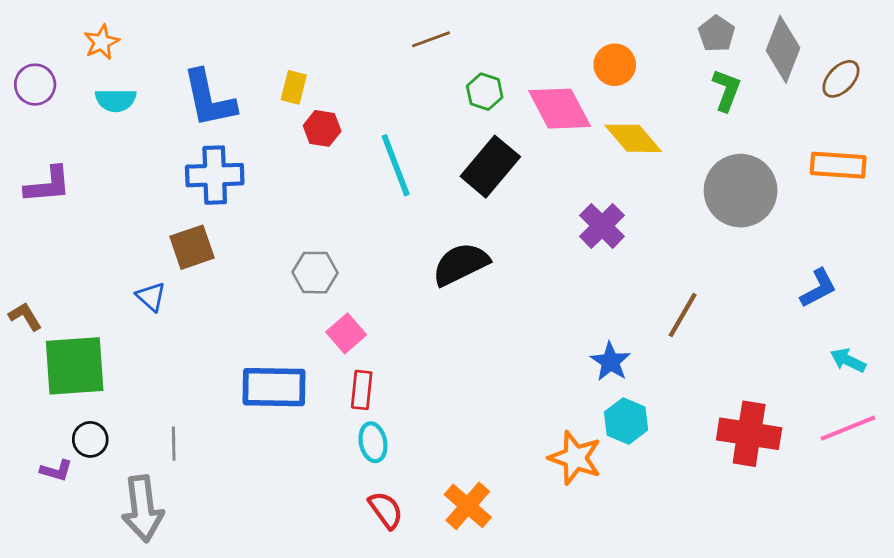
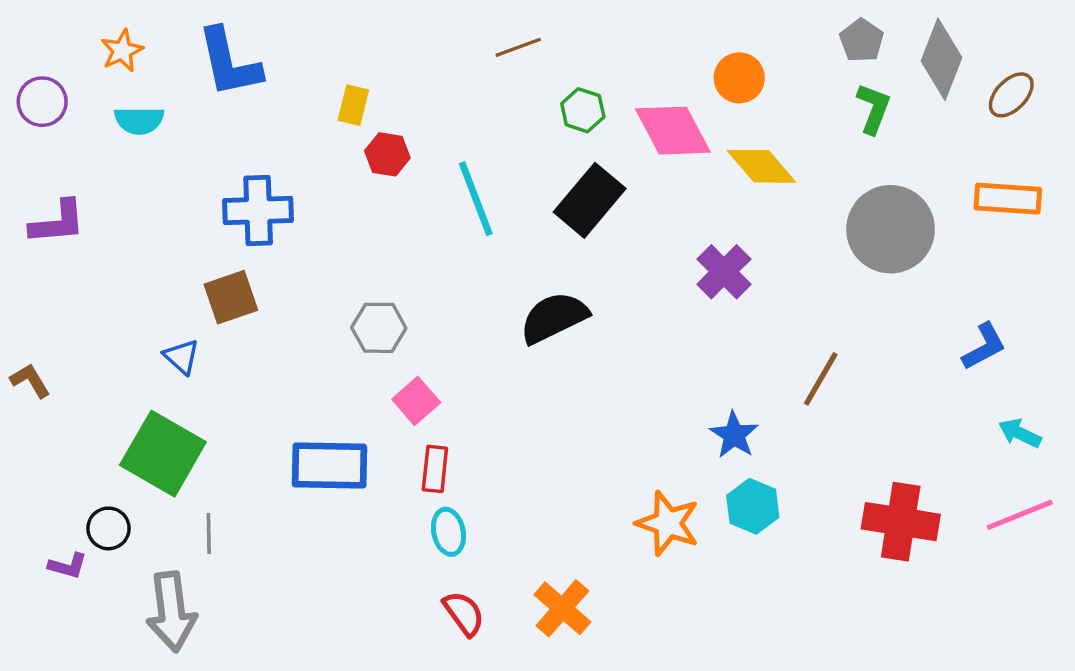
blue L-shape: (209, 99) -> (229, 63), moved
green square: (75, 366) -> (163, 454), moved, turned 34
orange star: (575, 458) -> (668, 523), moved

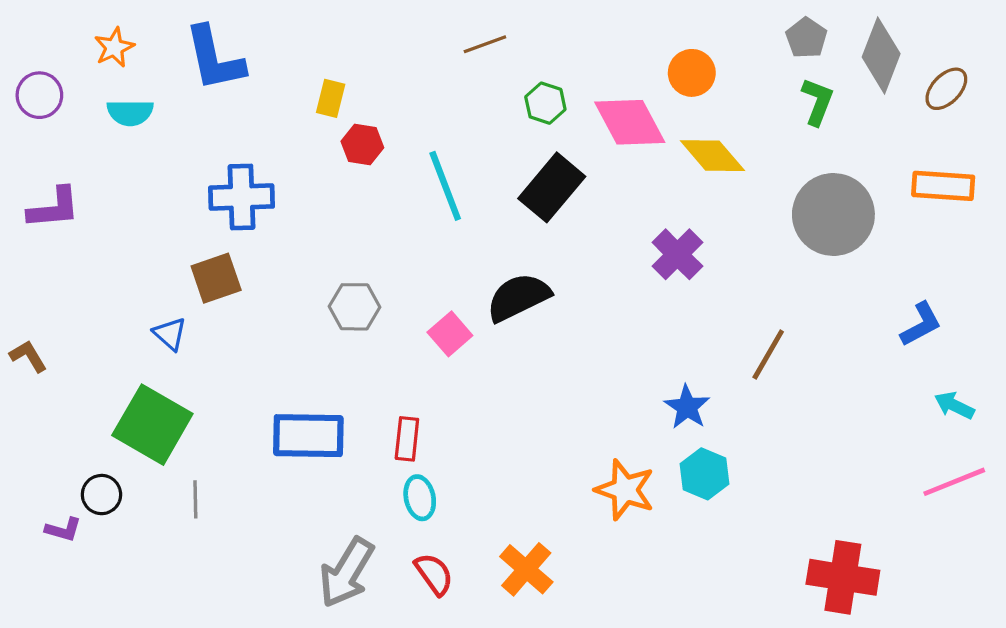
pink square: (416, 401) -> (450, 334), moved
red cross: (901, 522) -> (843, 577), moved
gray arrow: (171, 612) -> (347, 573), moved, turned 38

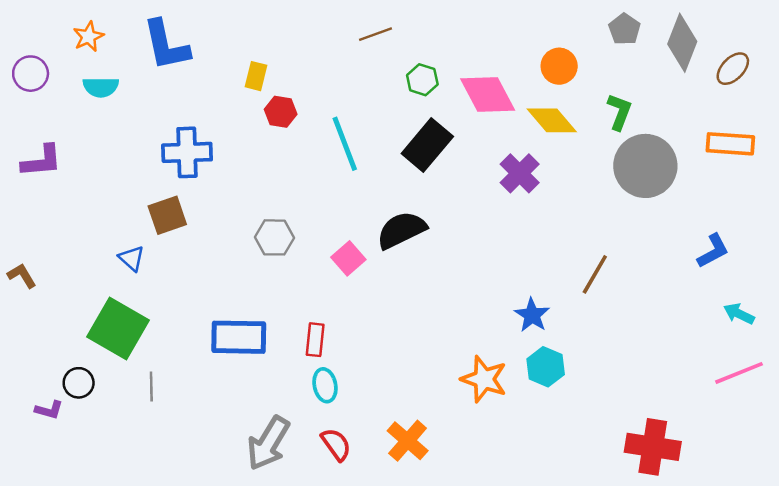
orange circle: (692, 73) -> (559, 66), moved
green L-shape: (817, 102) -> (619, 112), moved
purple cross: (677, 254) -> (520, 173), moved

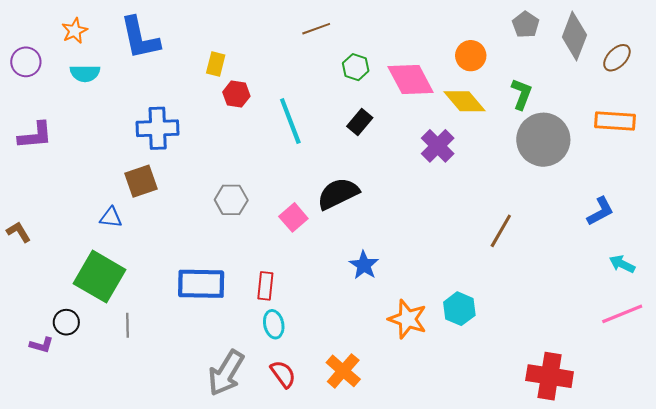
black rectangle: (427, 145) -> (360, 122), size x0.6
blue triangle: (132, 258) -> (111, 217), turned -35
blue star: (532, 315) -> (364, 265), moved

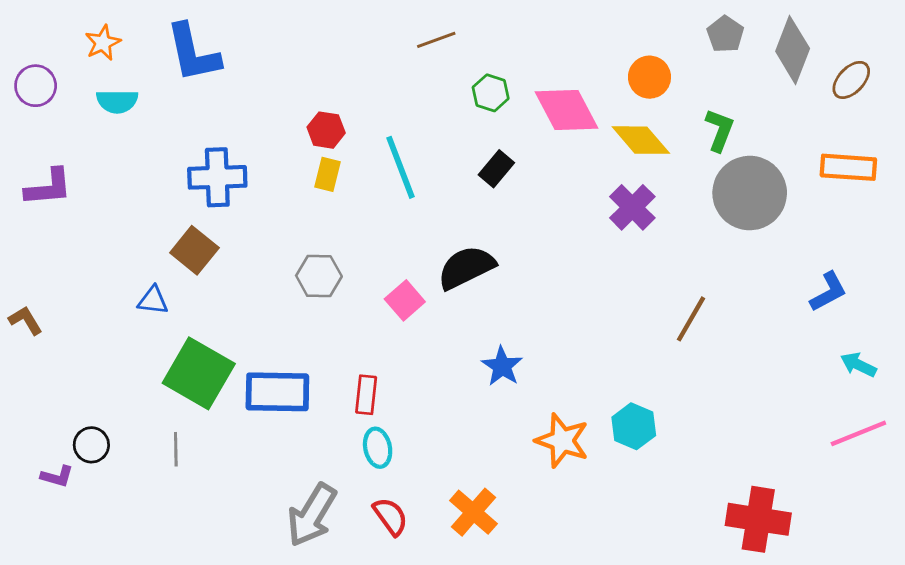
yellow rectangle: (216, 64) -> (328, 174), moved
purple cross: (438, 146) -> (632, 207), moved
brown square: (141, 181) -> (194, 250), turned -32
green square: (99, 277) -> (199, 373), moved

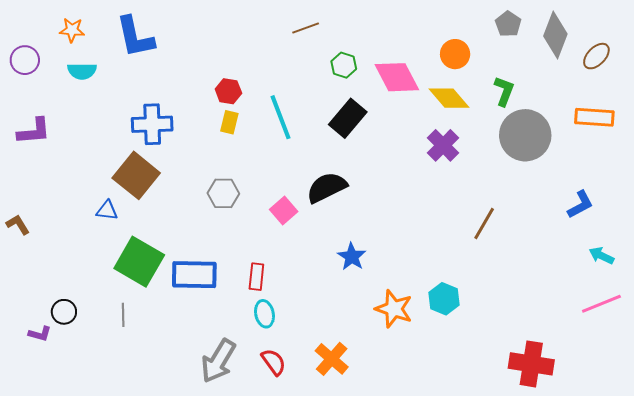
orange star: (103, 43) -> (72, 30), turned 30
black rectangle: (496, 169) -> (348, 118), size x1.5
brown square: (194, 250) -> (136, 175), size x1.4

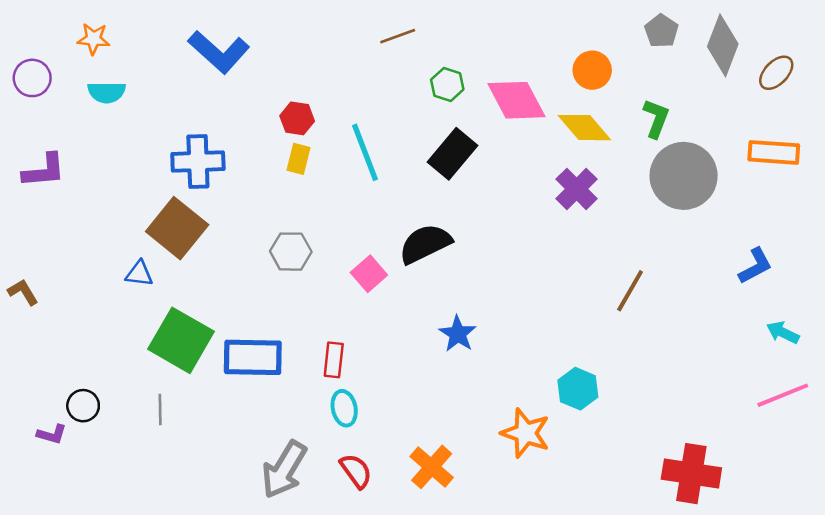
blue L-shape: (135, 37) -> (219, 52), moved, turned -36
orange star: (394, 309) -> (526, 433), moved

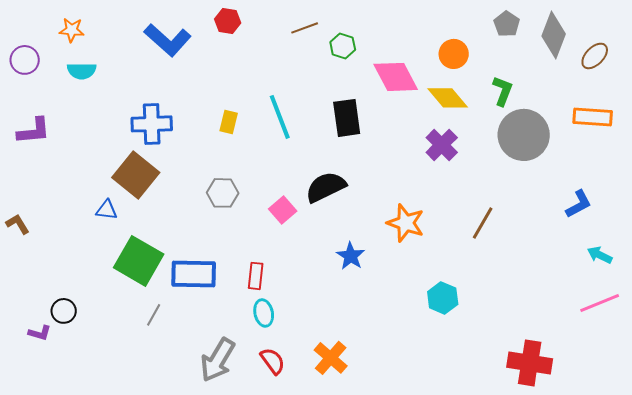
green hexagon: (447, 84) -> (343, 46), moved
red hexagon: (297, 118) -> (228, 21), moved
black rectangle: (453, 154) -> (347, 118), turned -48
gray line: (160, 410) -> (154, 315), moved, turned 30
orange star: (526, 433) -> (406, 223), moved

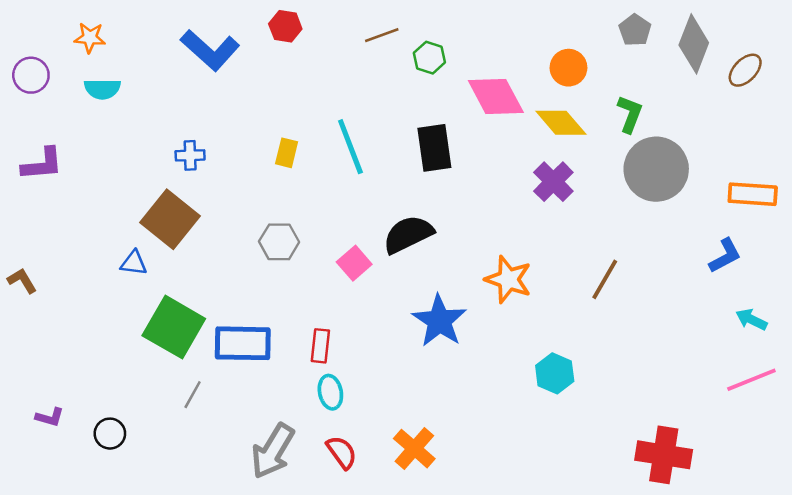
orange rectangle: (593, 117) -> (753, 194), moved
blue cross: (152, 124) -> (190, 155), size x0.6
blue star: (351, 256) -> (439, 321), size x1.5
black circle: (64, 311) -> (110, 434), moved

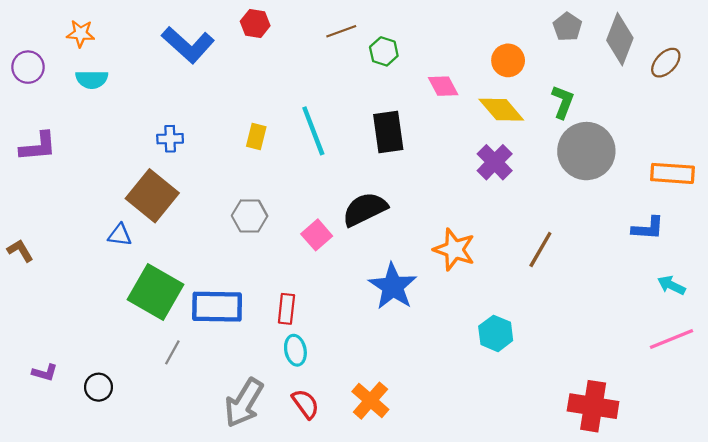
pink diamond: (496, 96) -> (443, 86), size x0.6
blue L-shape: (725, 256) -> (648, 228), turned 32

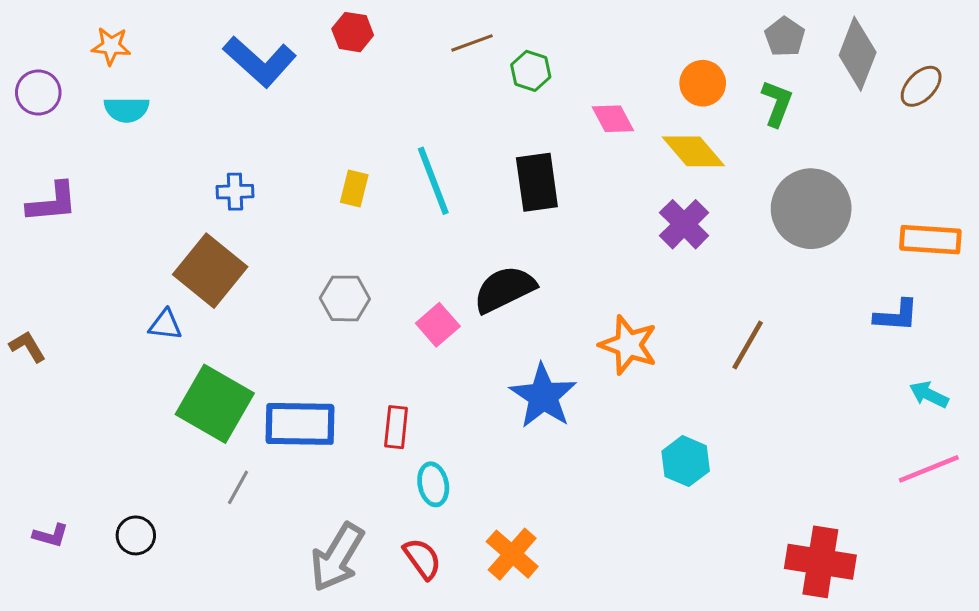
green L-shape: (563, 102) -> (777, 103), moved
cyan ellipse: (295, 350) -> (433, 484), moved
purple L-shape: (45, 373) -> (51, 535), moved

